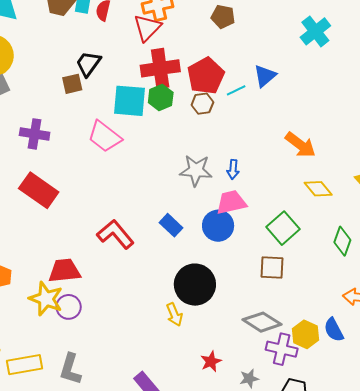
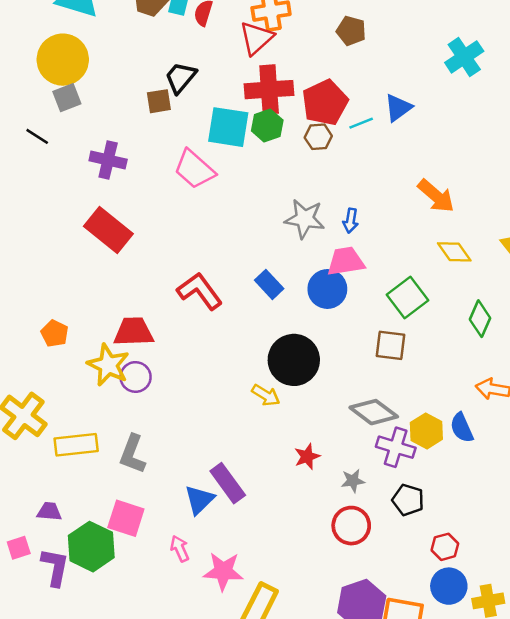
yellow arrow: (174, 314) -> (266, 395), turned -40

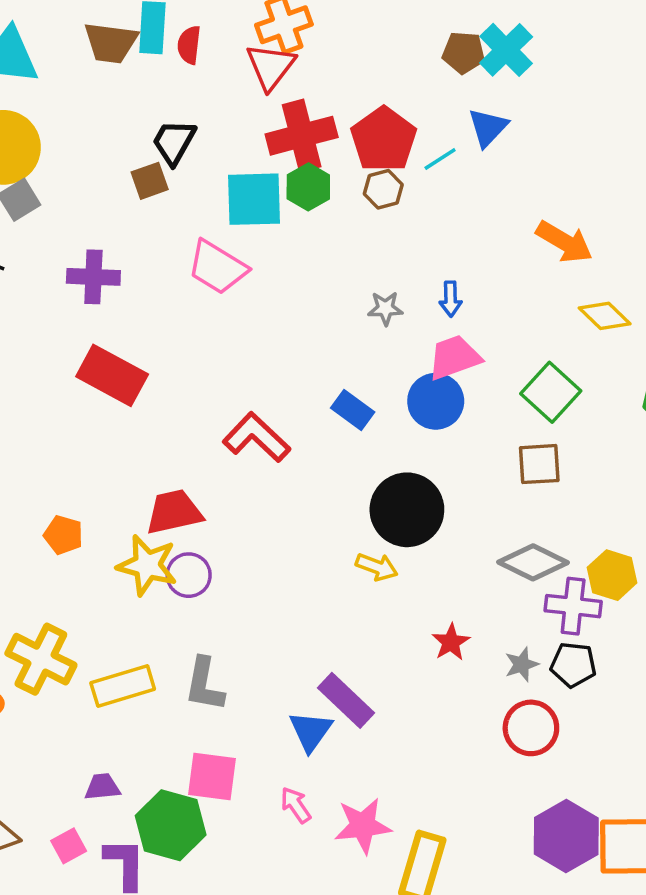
brown pentagon: (351, 31) -> (464, 53), moved
cyan cross: (464, 57) -> (506, 50), moved
gray star: (305, 219) -> (385, 308), size x0.6
black pentagon: (408, 500) -> (573, 665), moved

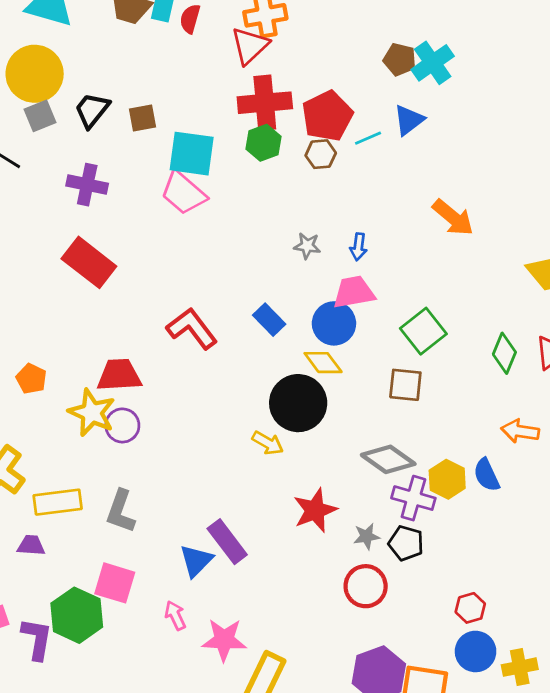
black trapezoid: (174, 142) -> (92, 110), moved
cyan square: (254, 199) -> (192, 154), moved
yellow diamond: (605, 316) -> (323, 363), moved
red star: (451, 642) -> (315, 510), size x1.5
purple trapezoid: (102, 787) -> (31, 545), moved

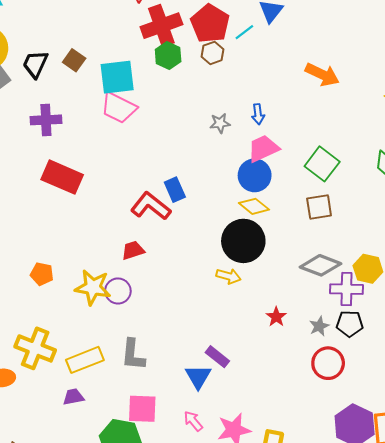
brown square: (142, 118) -> (74, 60), turned -30
blue rectangle: (269, 320) -> (175, 190), moved, turned 35
red trapezoid: (119, 375) -> (133, 250), moved, size x0.7
red star: (315, 510) -> (276, 317), size x0.6
purple rectangle: (227, 542) -> (217, 357), size x0.7

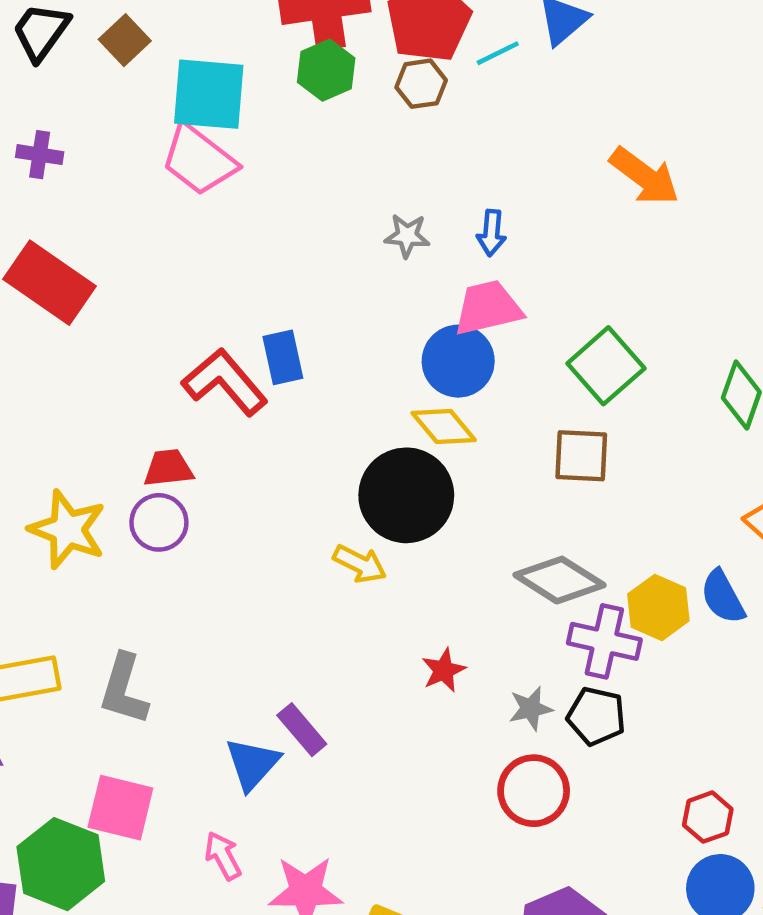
purple cross: (46, 120) -> (40, 155), size x0.7
purple circle: (118, 291) -> (159, 522), moved

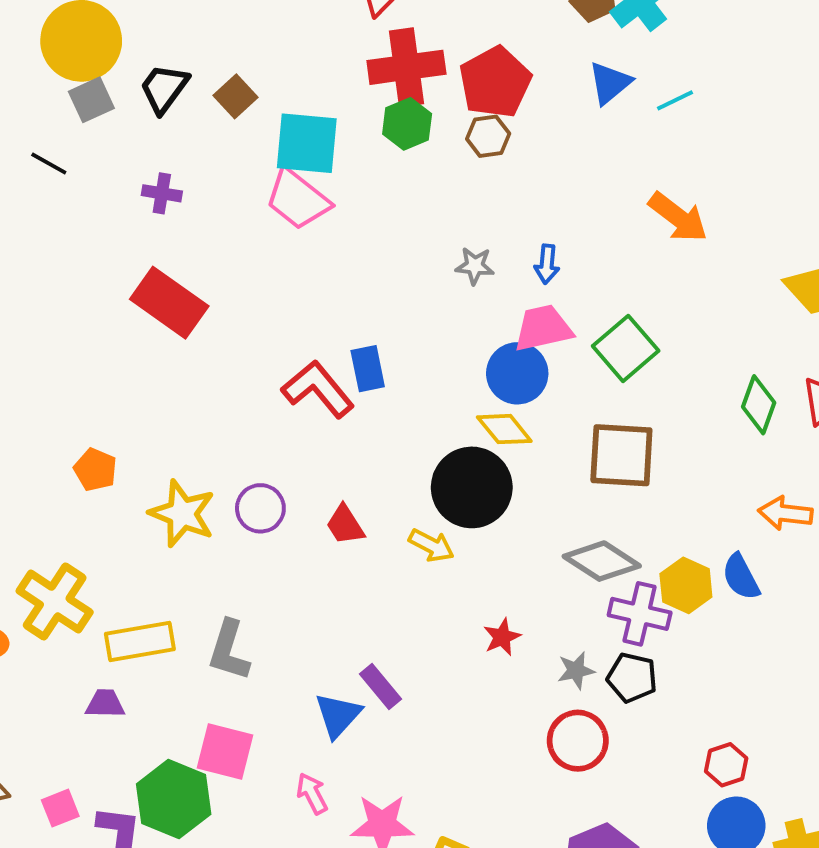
cyan line: (498, 53) -> (675, 100), moved
green square: (606, 366) -> (626, 348), moved
brown square: (581, 456) -> (621, 455), size x1.4
red trapezoid: (168, 468) -> (345, 525), moved, turned -117

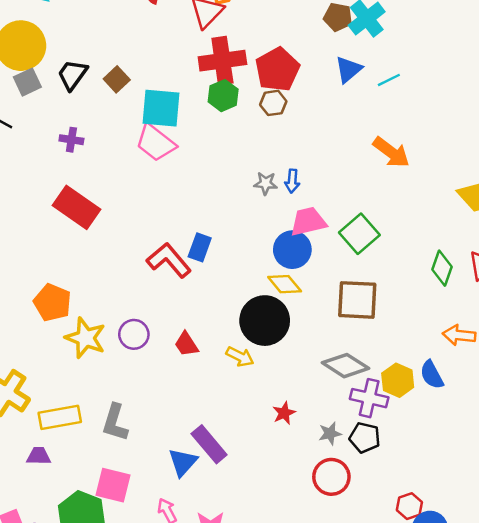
blue arrow: (547, 264) -> (292, 181), moved
blue rectangle: (368, 369) -> (200, 247), turned 32
orange pentagon: (95, 470) -> (52, 303), moved, size x1.4
purple rectangle: (380, 686) -> (209, 444), size x1.4
red hexagon: (726, 765) -> (409, 506), moved

